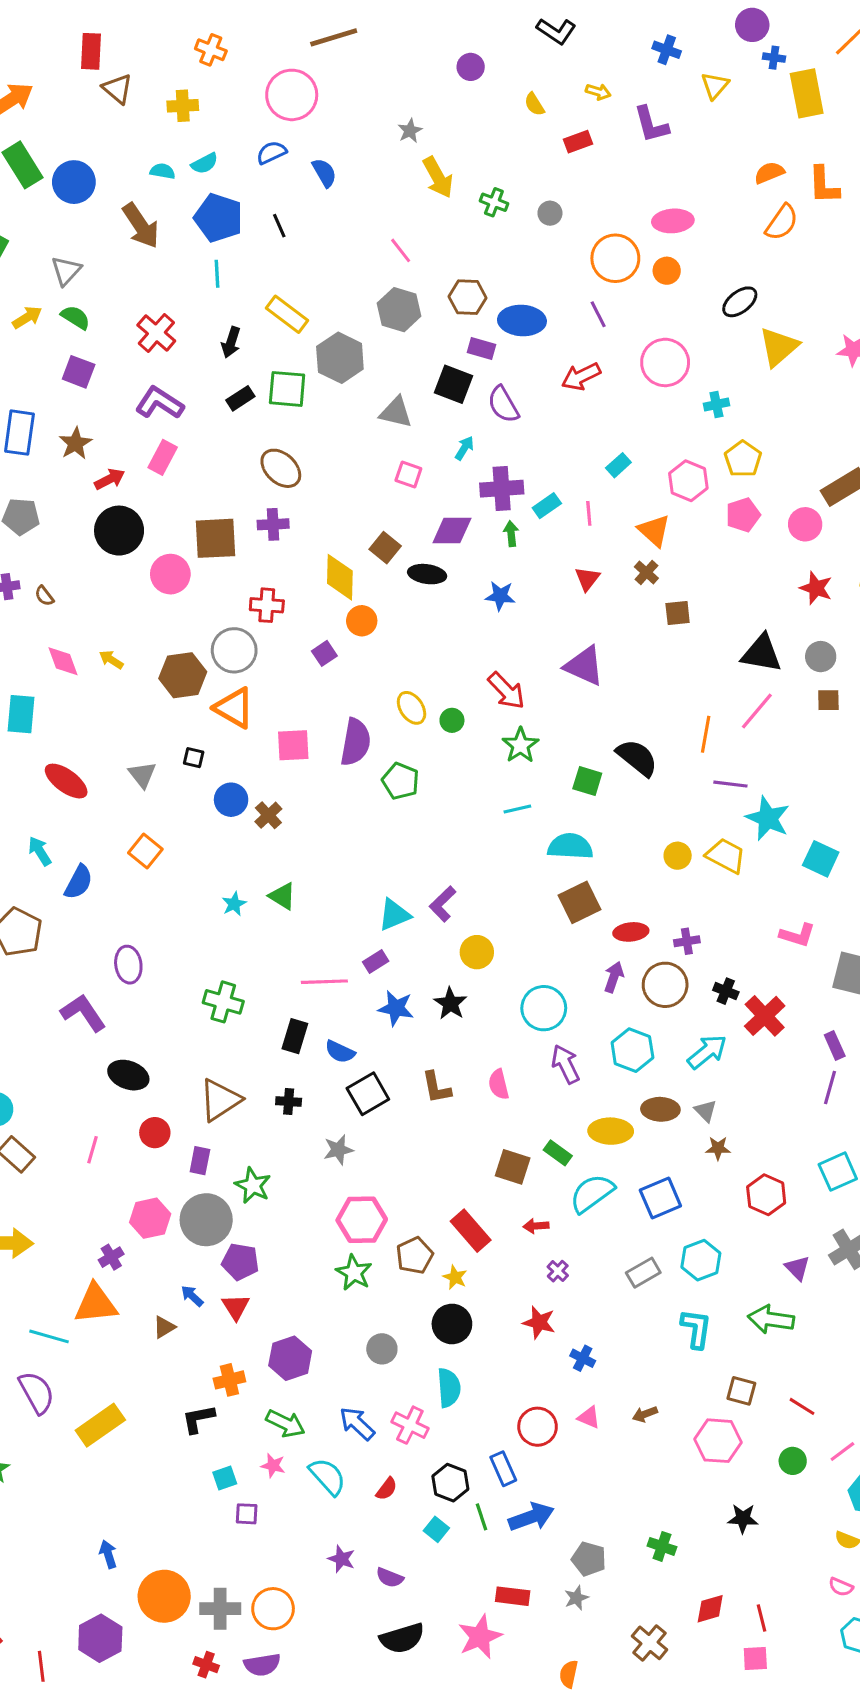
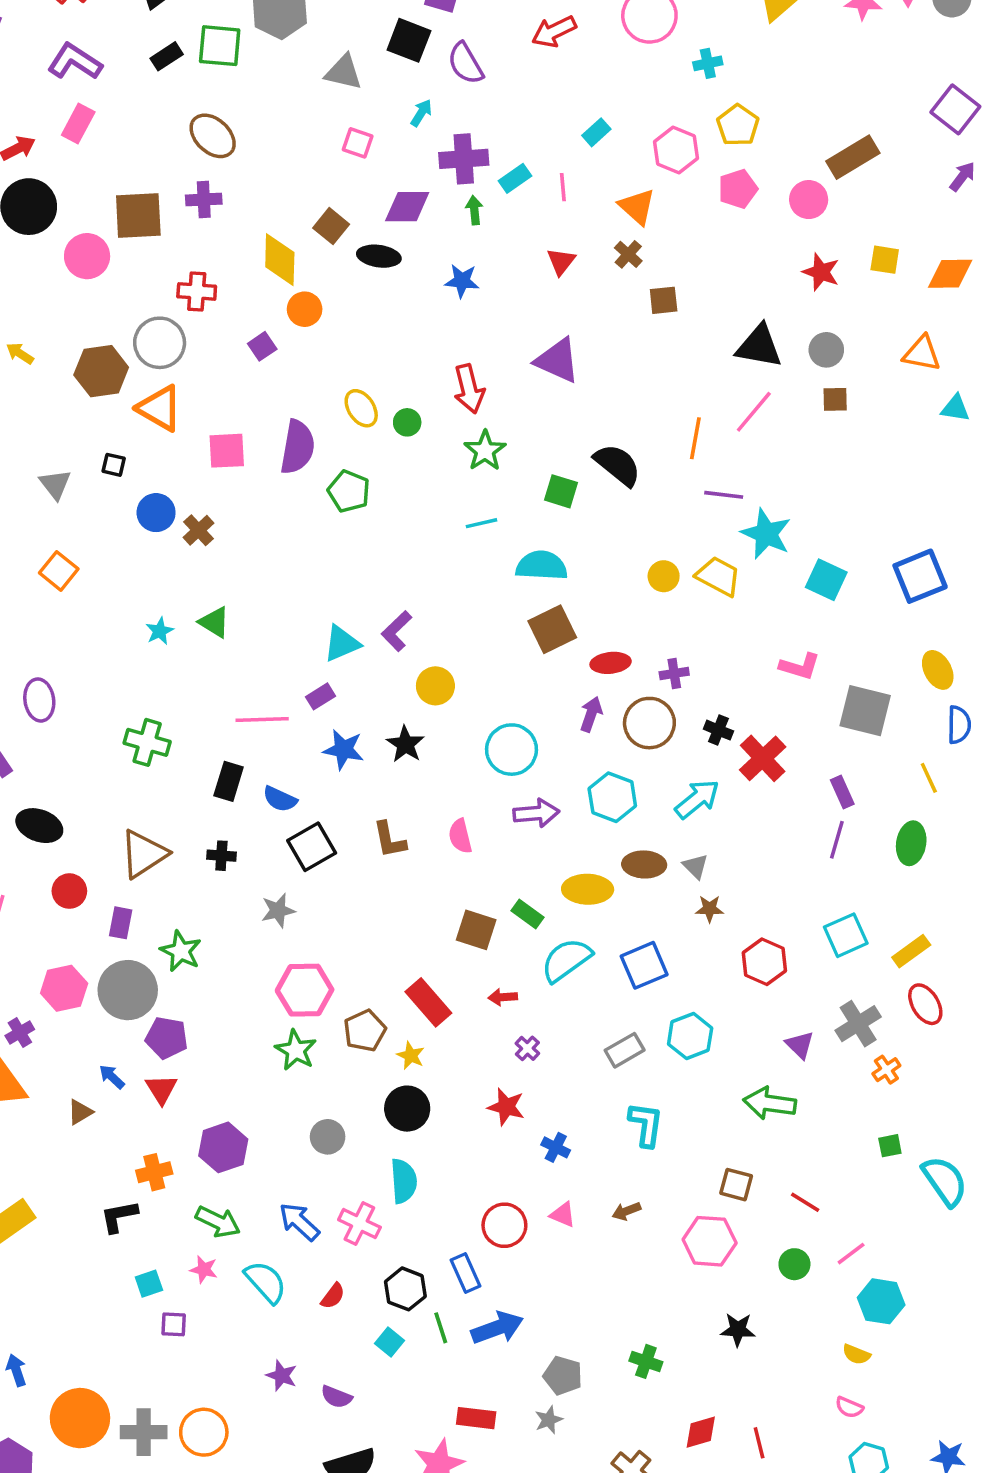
red arrow: (506, 691) -> (469, 389), turned 30
purple arrow: (566, 1064) -> (536, 813), turned 111
cyan L-shape: (696, 1329) -> (646, 1124), moved

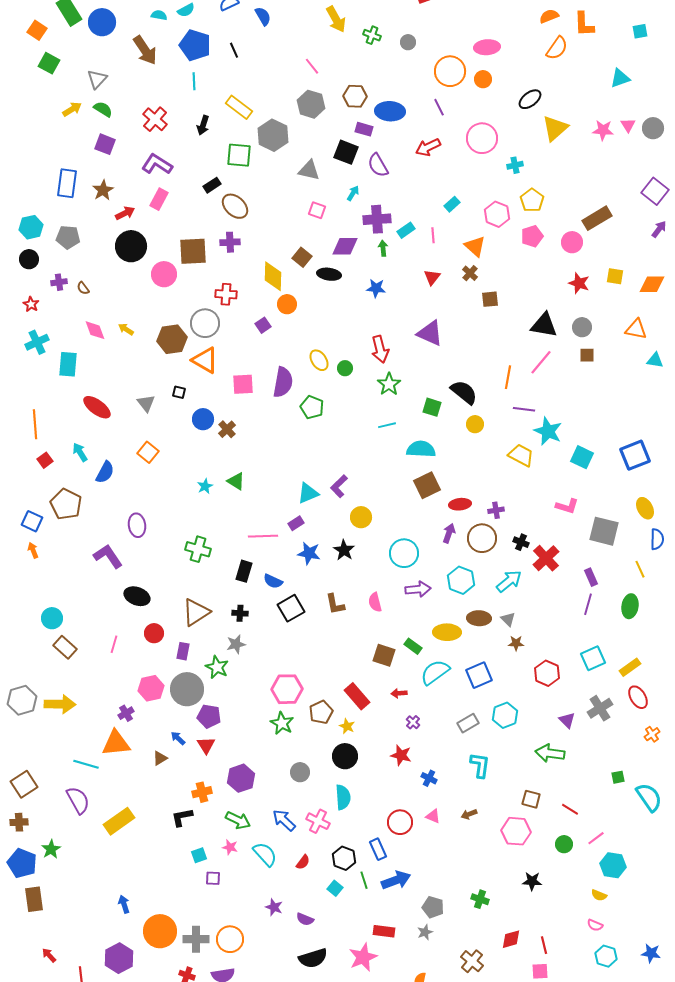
black rectangle: (167, 56) -> (212, 185), moved
yellow circle: (664, 576) -> (475, 424), moved
gray star: (278, 910) -> (236, 644), moved
orange cross: (886, 1070) -> (652, 734), moved

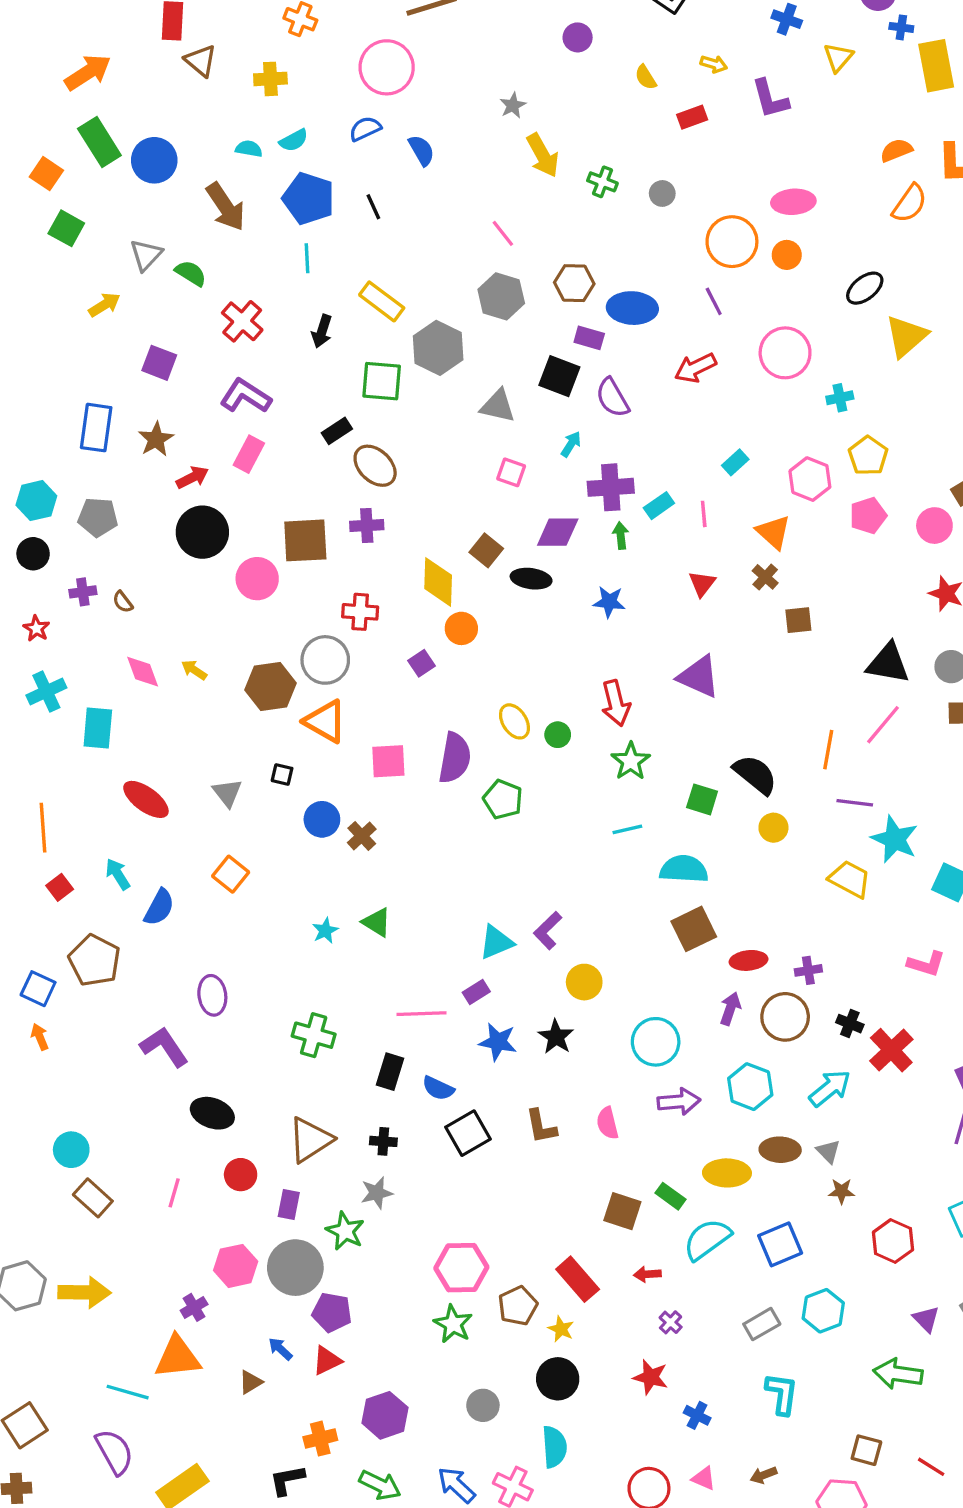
green semicircle: (103, 109) -> (191, 273), moved
red triangle: (206, 745) -> (327, 1361), turned 36

